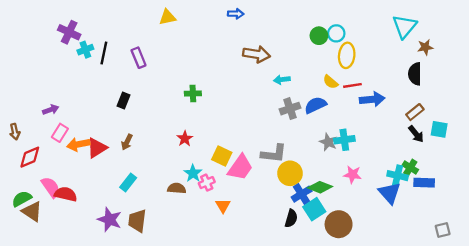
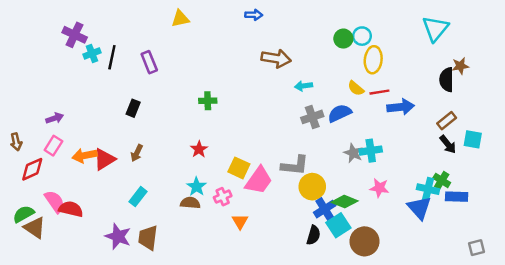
brown star: (425, 47) -> (460, 66), moved
pink rectangle: (60, 133) -> (53, 146), moved
cyan star: (193, 173) -> (197, 187), moved

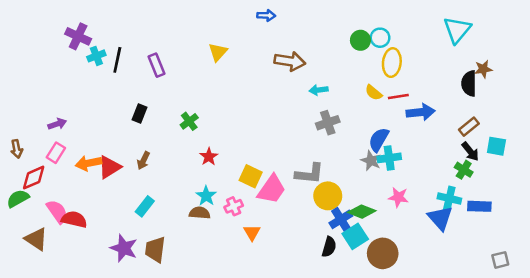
yellow triangle: (180, 19) -> (218, 52), moved, turned -36
green cross: (208, 101) -> (189, 121), moved, turned -35
blue semicircle: (340, 113) -> (379, 140), moved, turned -35
green cross: (442, 180) -> (464, 170), moved
green semicircle: (24, 214) -> (18, 198), moved

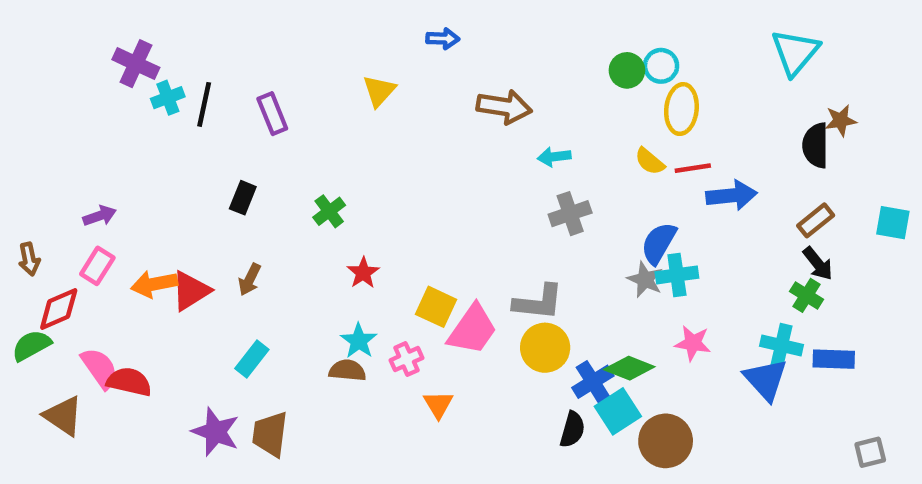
blue arrow: (266, 15) -> (443, 39), moved
cyan square: (496, 146) -> (893, 223), moved
yellow circle: (328, 196) -> (545, 348), moved

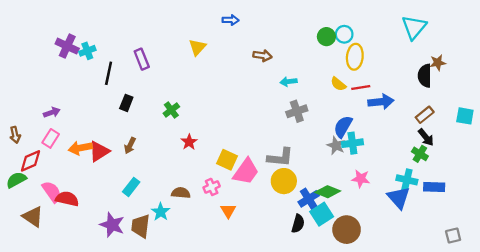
purple cross: (136, 64) -> (67, 46), moved
black line: (204, 104) -> (109, 73), moved
brown arrow: (504, 107) -> (262, 56), size x0.7
cyan star: (359, 341) -> (161, 212), moved

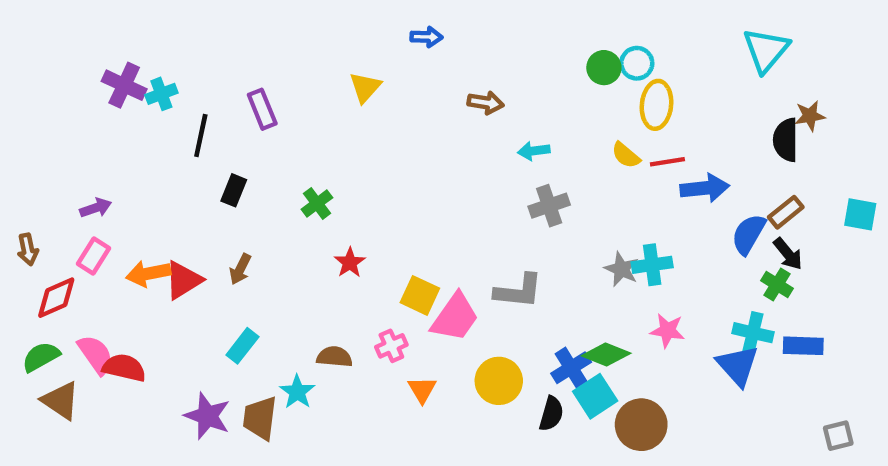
blue semicircle: (343, 127) -> (749, 234), moved
green semicircle: (16, 180) -> (41, 357), moved
yellow circle: (284, 181) -> (499, 381), moved

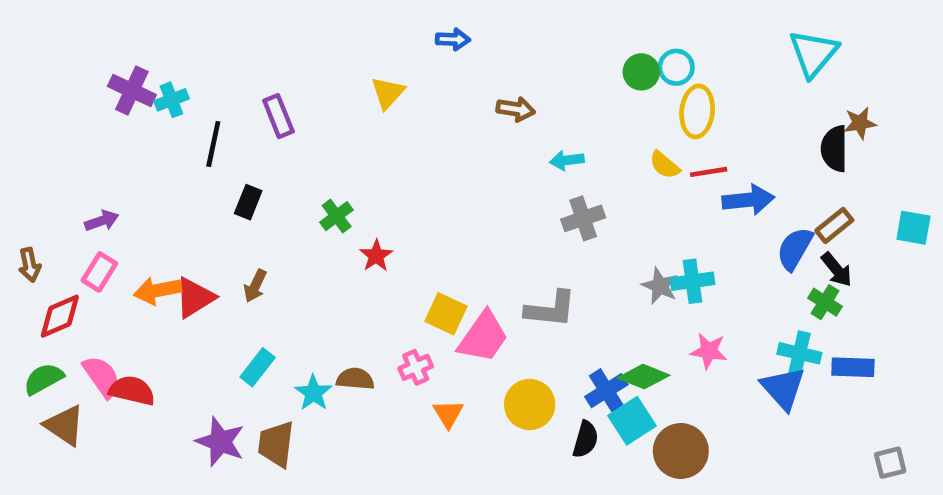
red star: (350, 263) -> (376, 256), moved
cyan star: (297, 392) -> (313, 393), moved

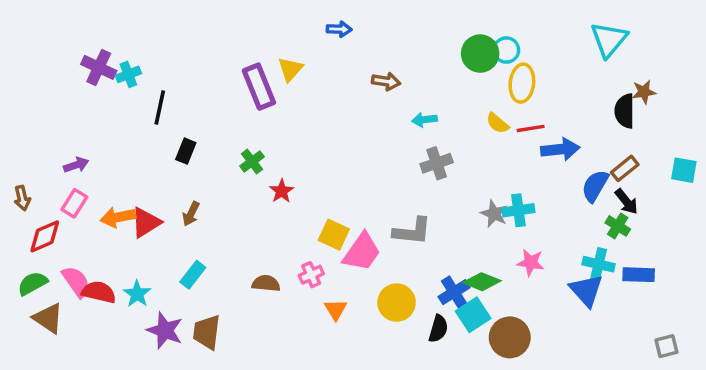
green circle: (641, 72) -> (480, 54), size x1.4
purple rectangle: (278, 116) -> (259, 87), moved, size x1.4
cyan star: (313, 393) -> (137, 294), moved

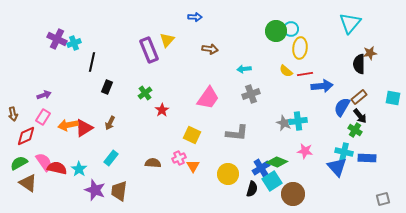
brown arrow: (386, 81) -> (210, 49), moved
pink trapezoid: (362, 252) -> (208, 98), moved
orange triangle: (336, 310) -> (193, 166), moved

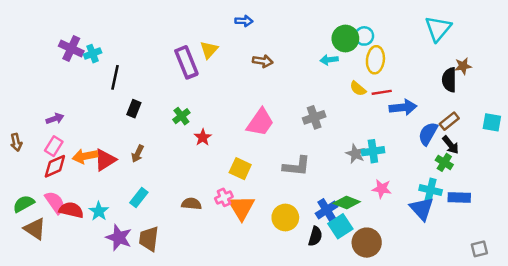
cyan arrow: (244, 69) -> (329, 60), moved
red diamond: (26, 136) -> (55, 166), moved
orange triangle: (193, 166) -> (241, 207), size x1.6

